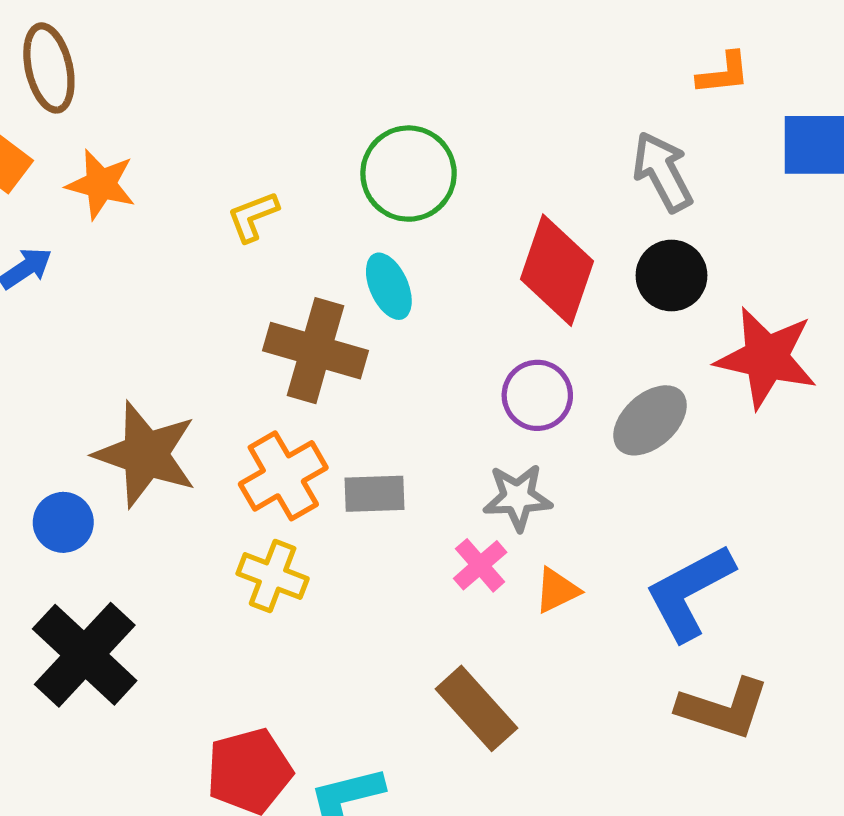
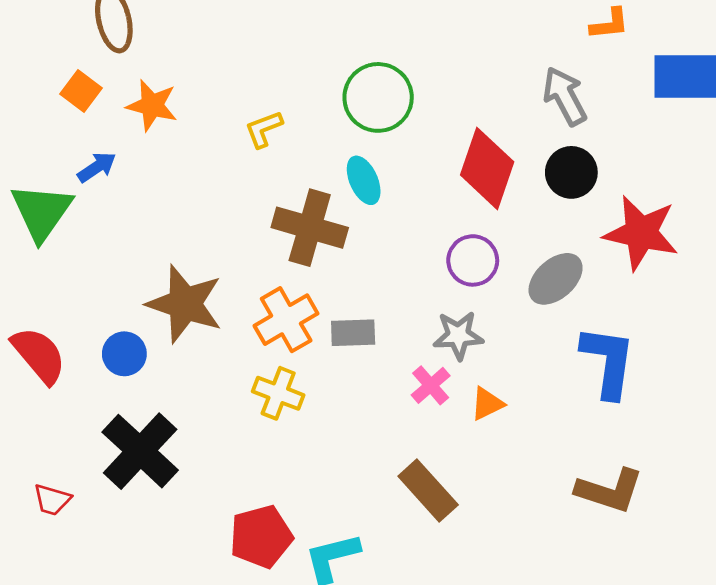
blue L-shape: (689, 592) -> (608, 362), moved, turned 126

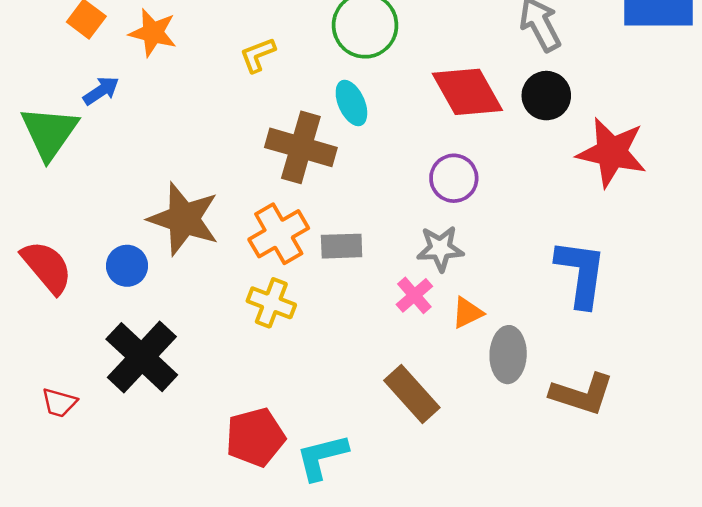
red diamond: (487, 168) -> (467, 92), turned -48
gray ellipse: (556, 279) -> (508, 355), moved, turned -46

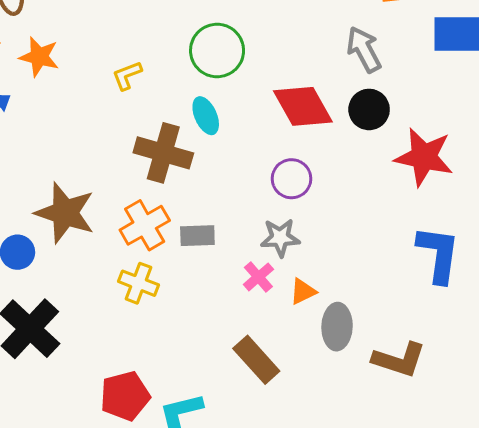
blue L-shape: (581, 273) -> (438, 254), moved

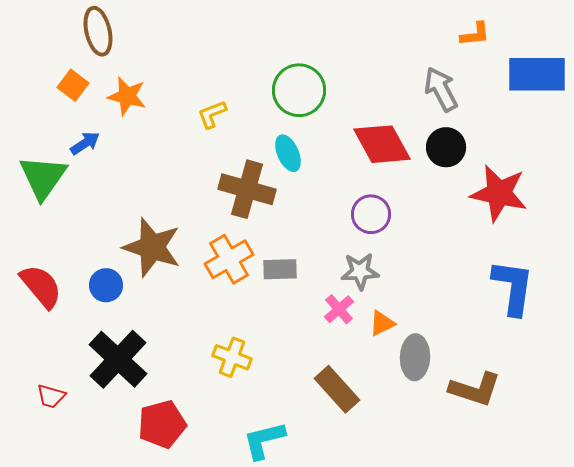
yellow cross: (138, 283) -> (232, 357), moved
red pentagon: (125, 396) -> (162, 424), moved

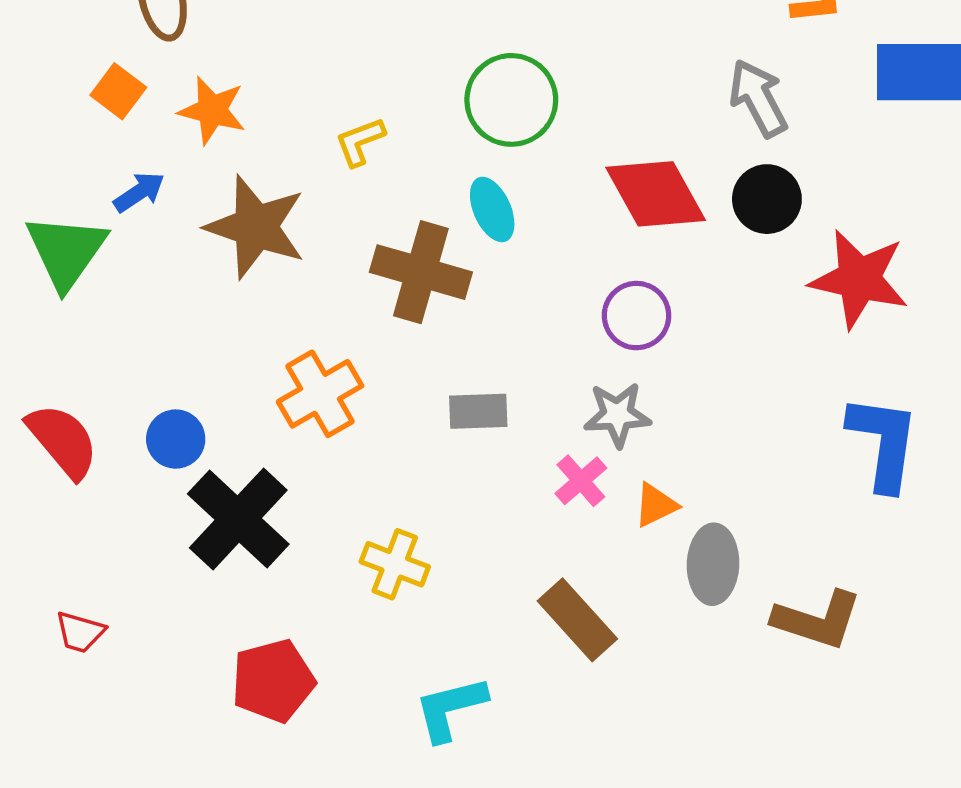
brown star: (152, 247) -> (256, 227), moved
orange cross: (229, 259) -> (320, 394), moved
black cross: (118, 359) -> (238, 519), moved

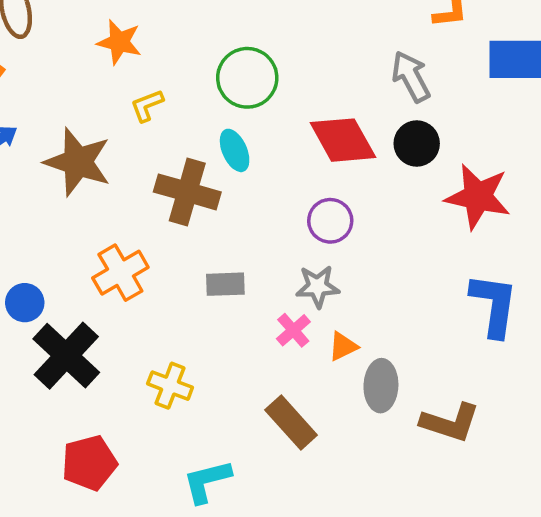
orange star: (212, 110) -> (119, 42), moved

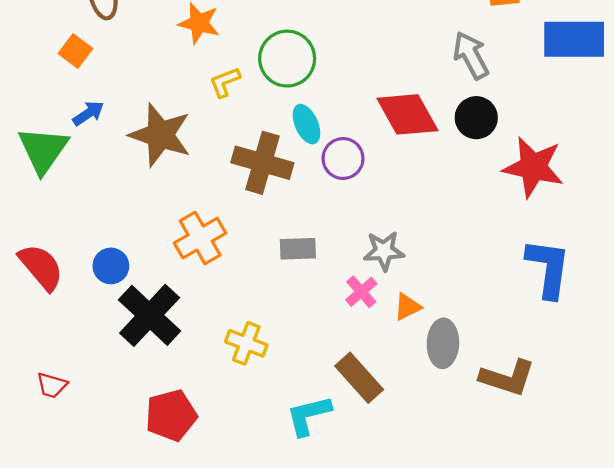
green circle: (247, 78) -> (287, 59), moved
purple circle: (330, 221) -> (343, 158), moved
cyan L-shape: (207, 481) -> (309, 415), moved

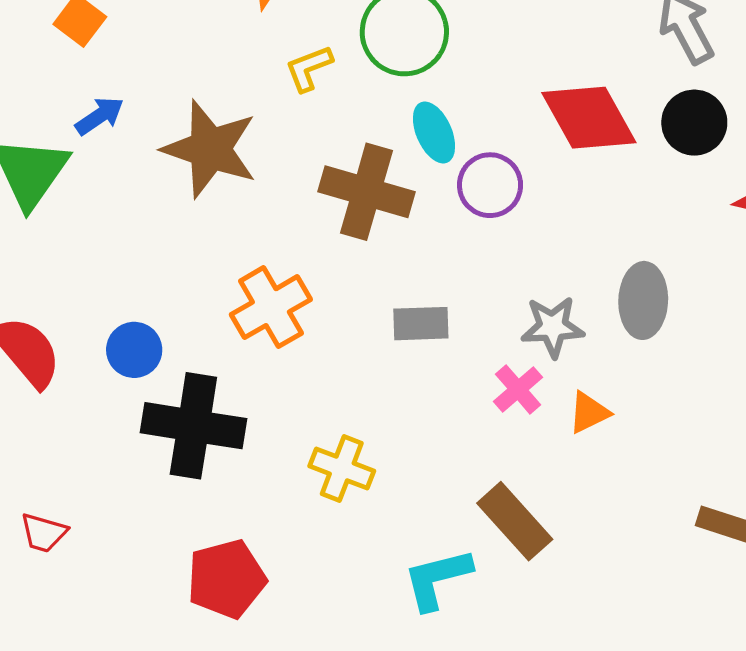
black cross: (150, 315) -> (193, 426), turned -34
gray ellipse: (443, 343) -> (643, 300), moved

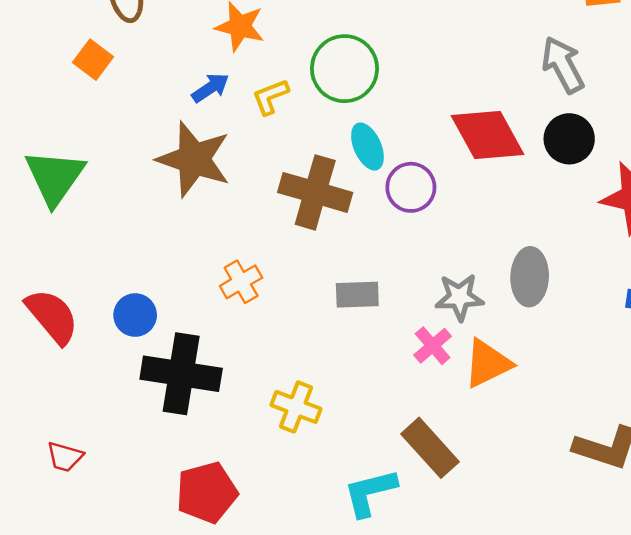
blue arrow: (100, 116) -> (210, 88), moved
orange cross: (271, 307) -> (241, 282), size x0.7
orange triangle: (589, 412) -> (487, 364), size x1.5

